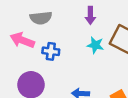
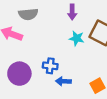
blue cross: (51, 51) -> (50, 66), moved

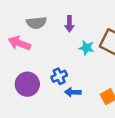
purple arrow: (72, 12) -> (69, 24), moved
blue cross: (50, 66) -> (59, 76), turned -32

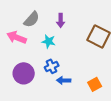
gray semicircle: (36, 23) -> (32, 19), turned -42
cyan star: (86, 48) -> (49, 41), moved

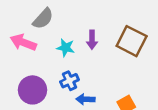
purple arrow: (61, 20) -> (92, 40), moved

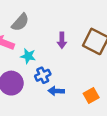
cyan star: (66, 48) -> (28, 56), moved

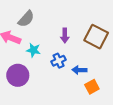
blue cross: (43, 75) -> (59, 61), moved
blue arrow: (56, 91) -> (79, 70), moved

